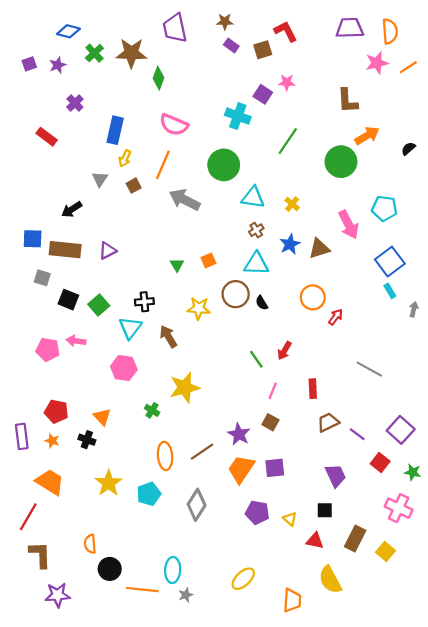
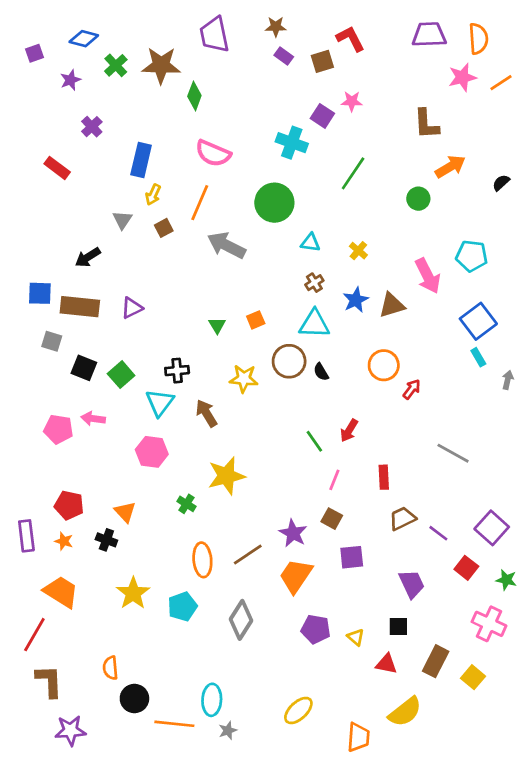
purple square: (29, 64) -> (34, 53), moved
green circle: (341, 162) -> (418, 199), size x0.6
cyan triangle: (253, 197) -> (310, 243), size x0.7
purple square: (275, 468) -> (352, 557), moved
yellow semicircle: (330, 580) -> (405, 712), turned -100

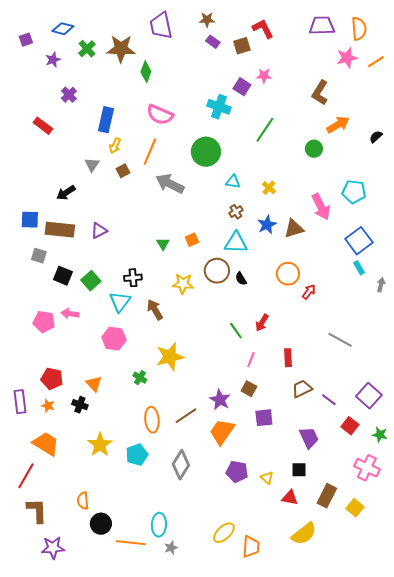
brown L-shape: (426, 124) -> (320, 93), turned 35
orange trapezoid: (358, 737) -> (251, 547), moved

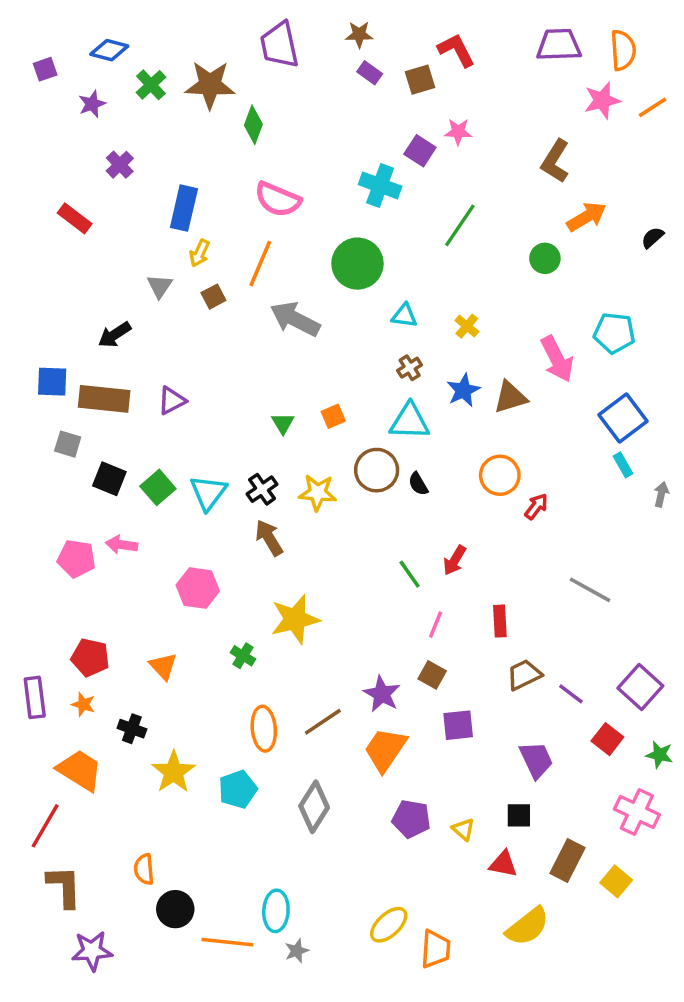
black cross: (133, 278) -> (262, 489), moved, turned -30
cyan triangle: (120, 302) -> (208, 493), moved
black cross: (80, 405) -> (132, 729), moved

